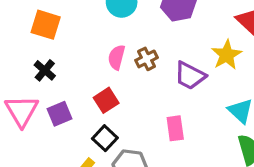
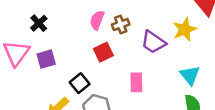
red square: (106, 100) -> (103, 52), moved

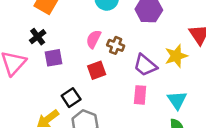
brown cross: (121, 24) -> (116, 45), turned 35
purple square: (46, 59) -> (54, 58), moved
pink rectangle: (136, 82) -> (140, 95), moved

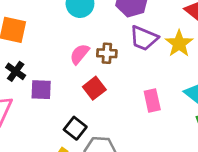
pink semicircle: (93, 39) -> (80, 54), turned 30
purple square: (54, 58) -> (41, 90), turned 30
purple trapezoid: (145, 65) -> (144, 38), moved

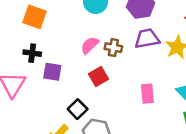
purple trapezoid: (144, 38) -> (147, 39), turned 140
black cross: (16, 71) -> (32, 53), turned -35

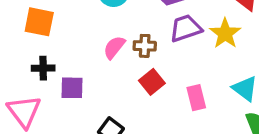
red square: (99, 76) -> (152, 82), moved

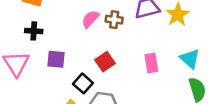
red square: (152, 82) -> (105, 62), moved
purple square: (72, 88) -> (56, 59), moved

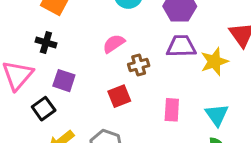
brown cross: (114, 20) -> (139, 65), moved, turned -35
black square: (83, 83) -> (44, 109), moved

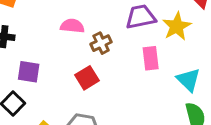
pink semicircle: (114, 44) -> (72, 26), turned 50
pink rectangle: (172, 110) -> (151, 58), moved

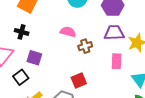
red square: (87, 78) -> (79, 81), moved

